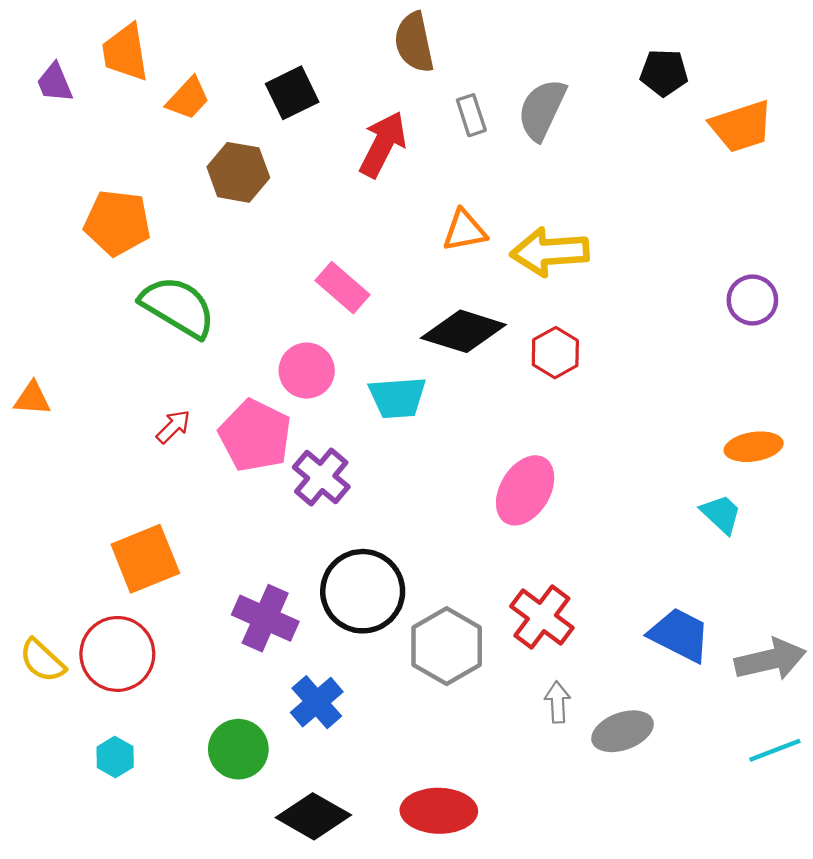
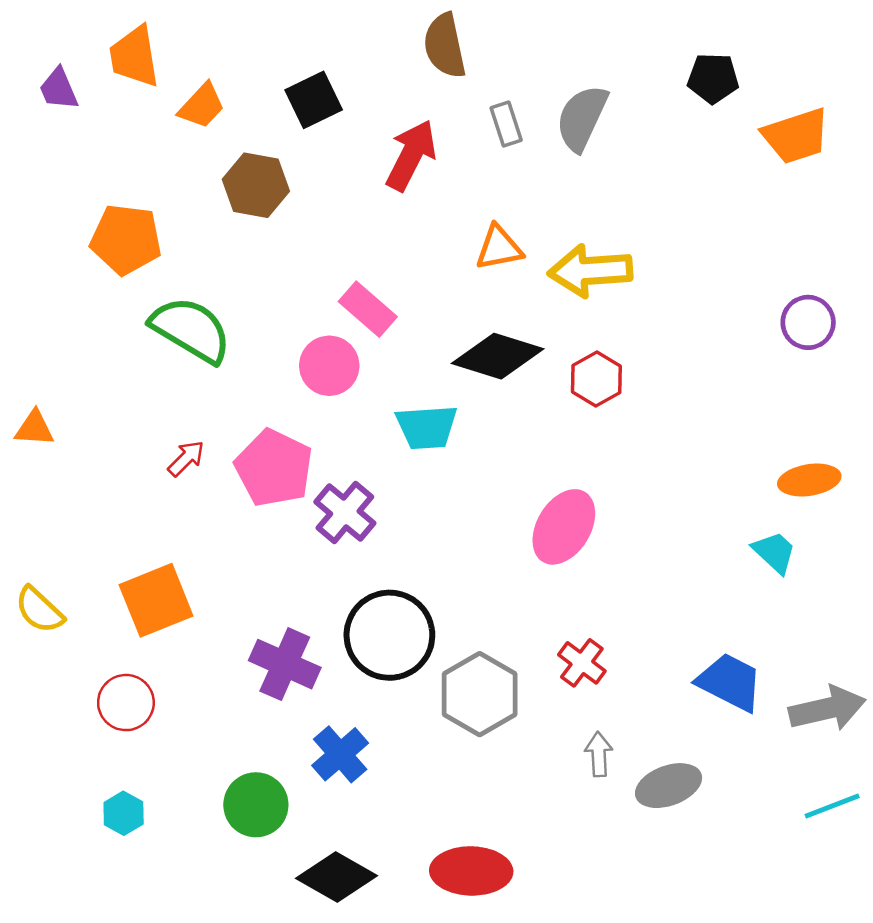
pink circle: (307, 371) -> (329, 366), moved
red cross: (542, 617) -> (582, 663), size x0.7
red circle: (117, 654) -> (126, 703), size x0.7
yellow semicircle: (42, 661) -> (39, 610), moved

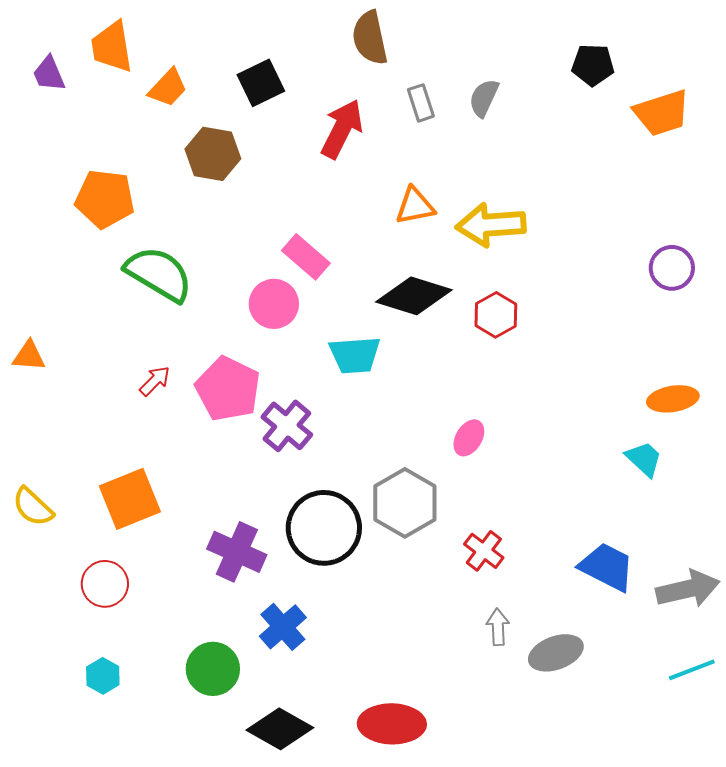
gray semicircle: (582, 118) -> (484, 98), size x0.7
pink ellipse: (564, 527) -> (469, 438), size x0.6
gray hexagon: (480, 694) -> (405, 503), moved

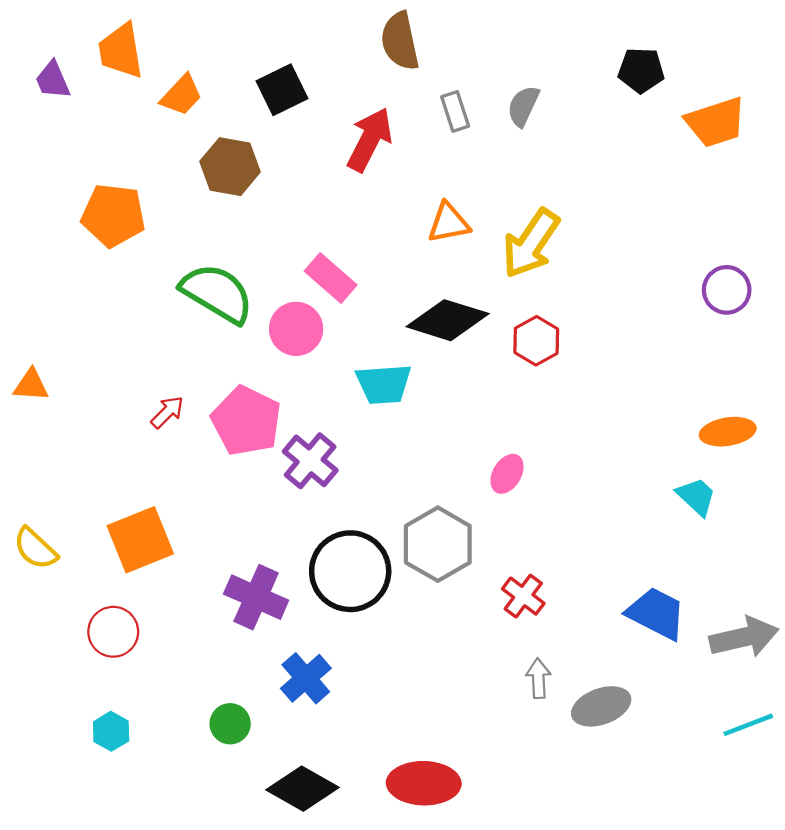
yellow arrow: (491, 225) -> (531, 243), turned -52
green semicircle: (159, 274) -> (217, 293), moved
green circle: (213, 669) -> (230, 724), size x0.7

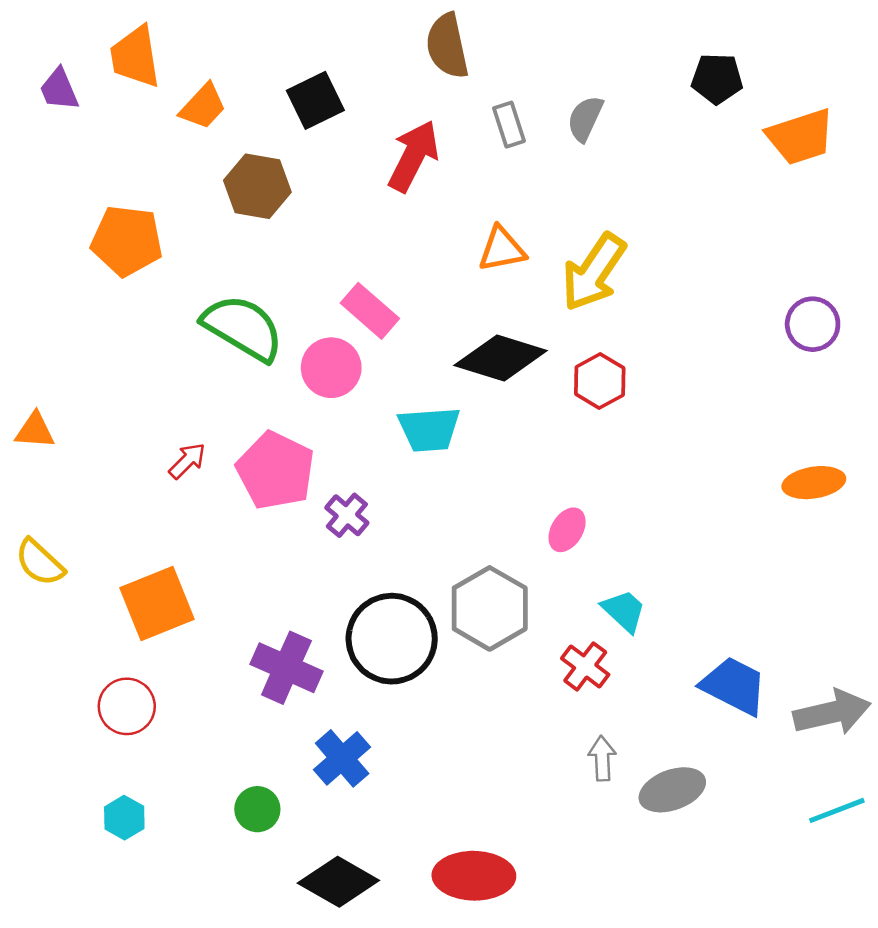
purple cross: (310, 461) -> (347, 515), size x0.7
cyan trapezoid: (696, 497) -> (624, 611), moved
yellow semicircle: (35, 548) -> (40, 562), moved

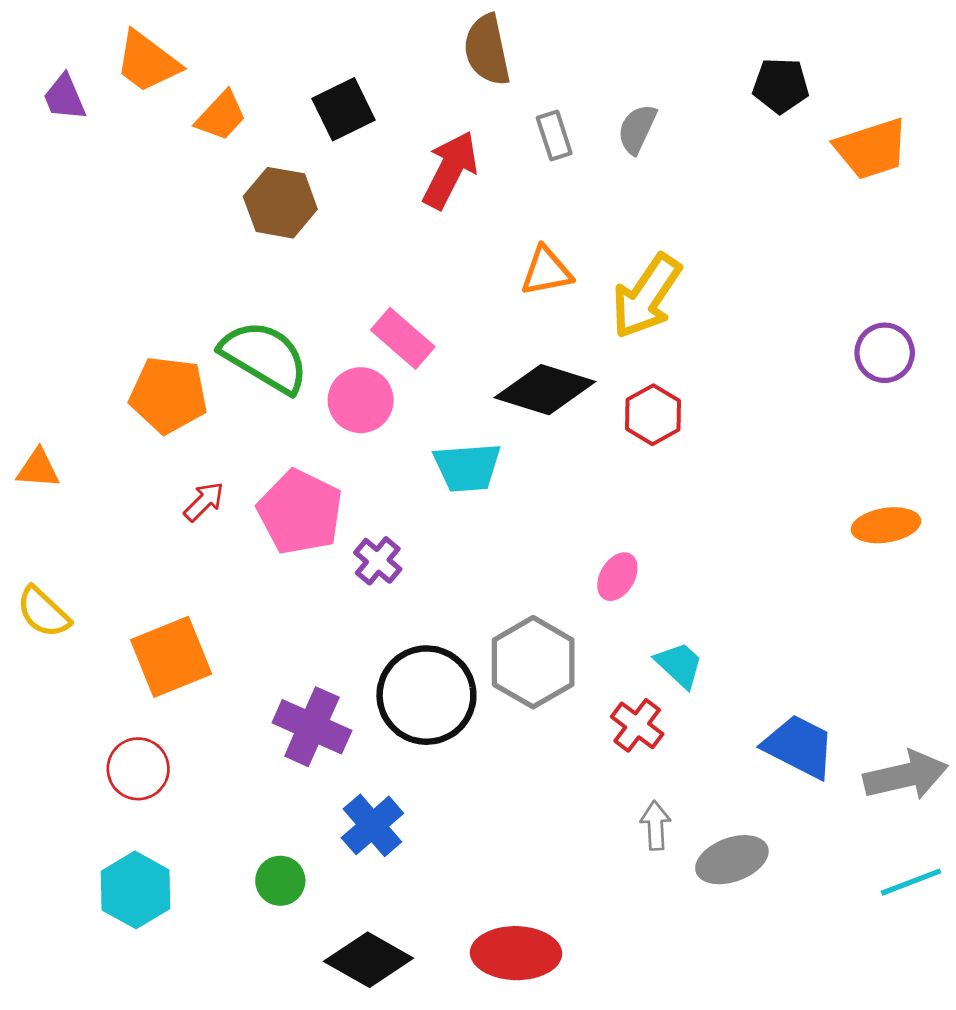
orange trapezoid: (135, 57) -> (147, 62), turned -44
orange pentagon: (127, 241) -> (168, 395), moved
cyan hexagon: (124, 818) -> (135, 890), size x1.6

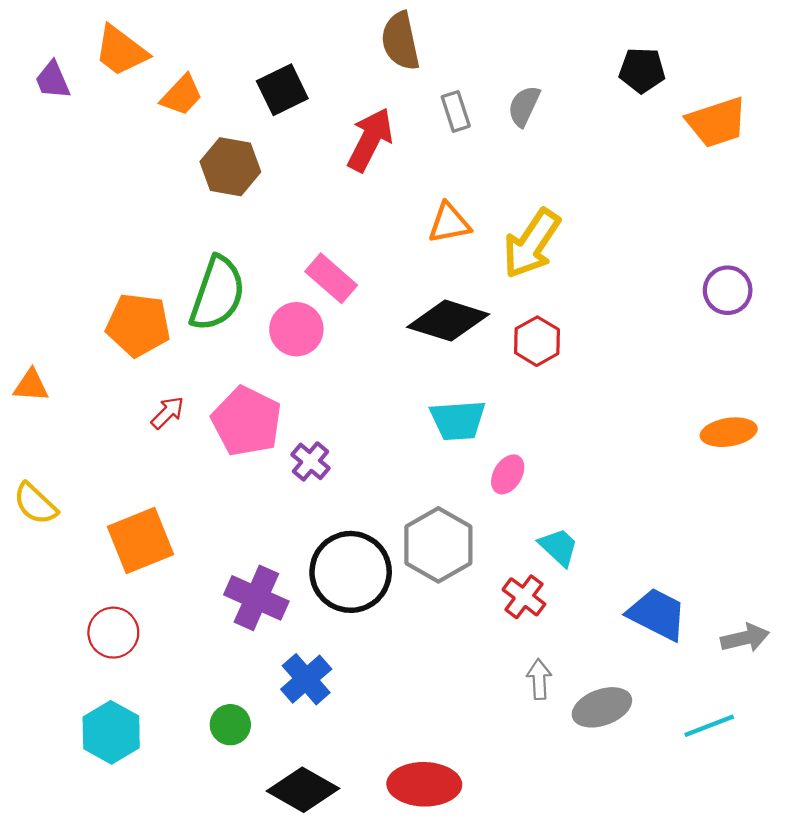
green semicircle: (265, 357) -> (217, 293), turned 78
cyan trapezoid: (467, 467) -> (458, 420), moved
gray arrow: (906, 775) -> (745, 638), size x0.7
cyan line: (911, 882) -> (709, 726), moved

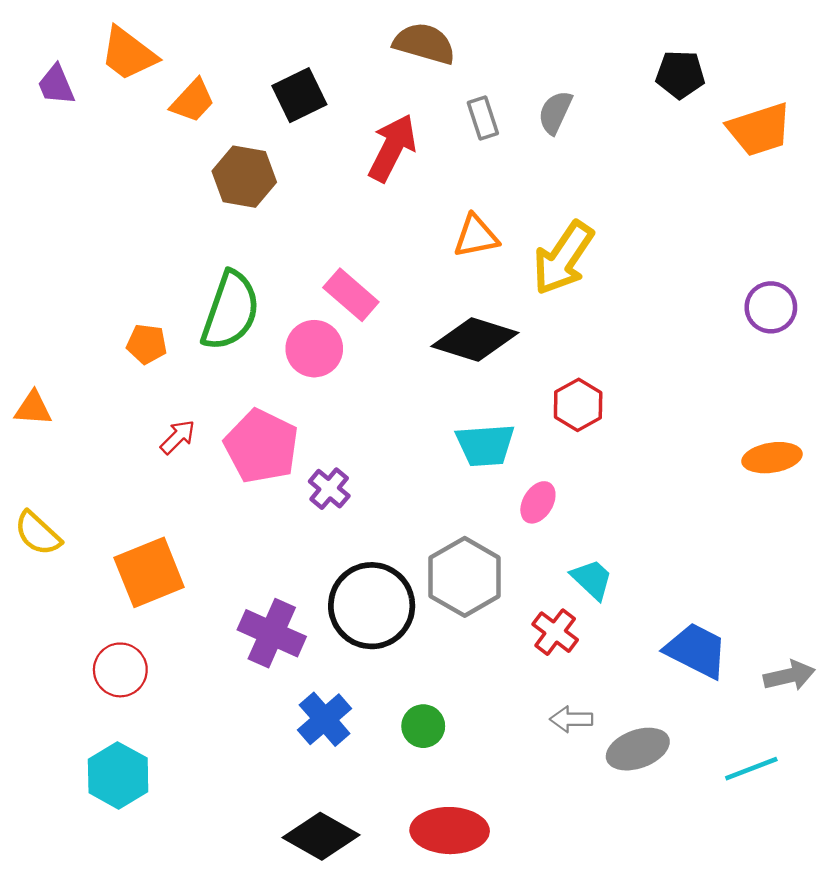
brown semicircle: (400, 41) -> (424, 43), turned 118
orange pentagon: (138, 325) -> (147, 344), size x0.6
red hexagon: (537, 341) -> (578, 405), moved
gray arrow: (539, 679) -> (571, 719), turned -87
green circle: (230, 725) -> (423, 726), moved

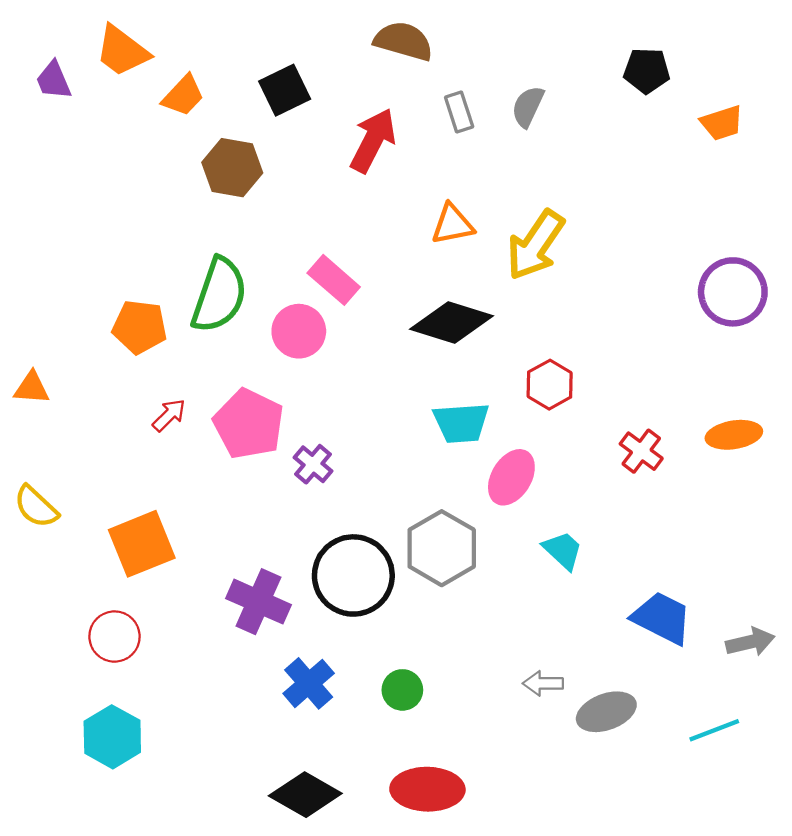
orange trapezoid: (759, 130) -> (722, 123), size x0.7
purple circle: (771, 307) -> (733, 292), size x1.4
orange pentagon: (147, 344) -> (140, 327), size x1.4
pink ellipse: (538, 502) -> (511, 477), size x1.4
red cross: (555, 632) -> (641, 451), moved

